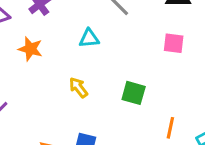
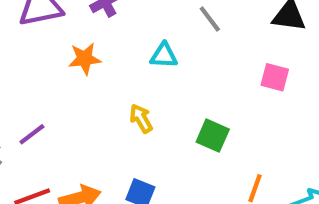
orange star: (30, 49) -> (85, 59), turned -30

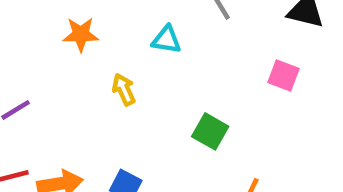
yellow arrow: (141, 118) -> (124, 89), moved

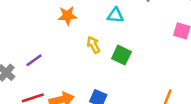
green square: (210, 131) -> (121, 55), moved

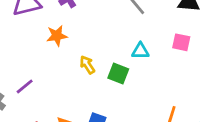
cyan triangle: (115, 15) -> (140, 51), moved

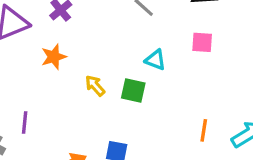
cyan triangle: (140, 51) -> (155, 60), turned 30
purple line: (25, 86) -> (25, 123), turned -36

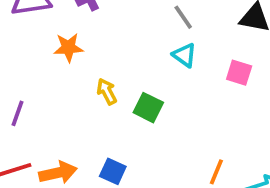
cyan triangle: (155, 60) -> (184, 55), moved

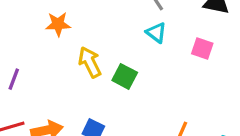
yellow arrow: (107, 92) -> (90, 62), size x1.4

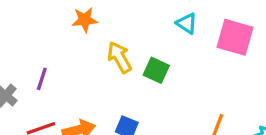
pink square: (202, 48) -> (235, 37), size x1.6

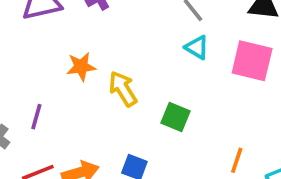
orange star: (85, 20) -> (81, 67), moved
green square: (156, 70) -> (175, 117), moved

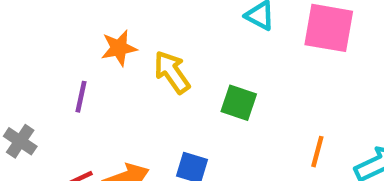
purple line: (36, 117) -> (81, 97), moved

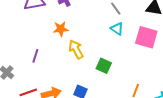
orange star: (119, 48) -> (61, 29), moved

